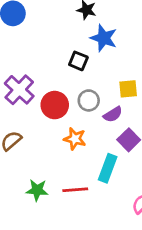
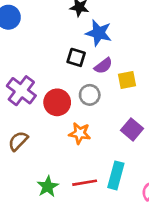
purple semicircle: (113, 114) -> (103, 66), moved
cyan rectangle: (108, 168) -> (116, 175), moved
green star: (37, 190) -> (48, 187), turned -30

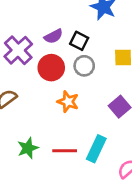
black square: (76, 57) -> (79, 41), moved
purple semicircle: (103, 66) -> (53, 36), moved

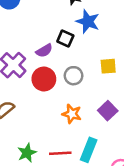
black square: (79, 41) -> (65, 39), moved
orange star: (68, 102) -> (72, 114), moved

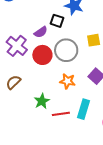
gray circle: (74, 76) -> (66, 50), size x1.5
green star: (27, 153) -> (42, 101), moved

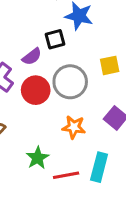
black square: (57, 21) -> (55, 39), turned -32

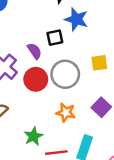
purple semicircle: (32, 57) -> (34, 51), turned -91

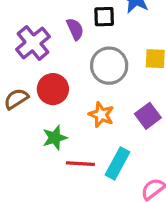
red circle: (36, 79) -> (53, 89), moved

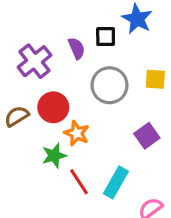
orange star: (101, 115) -> (77, 133), moved
red line: (80, 164) -> (79, 182), turned 52

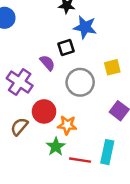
red line: (79, 182) -> (80, 160), turned -30

